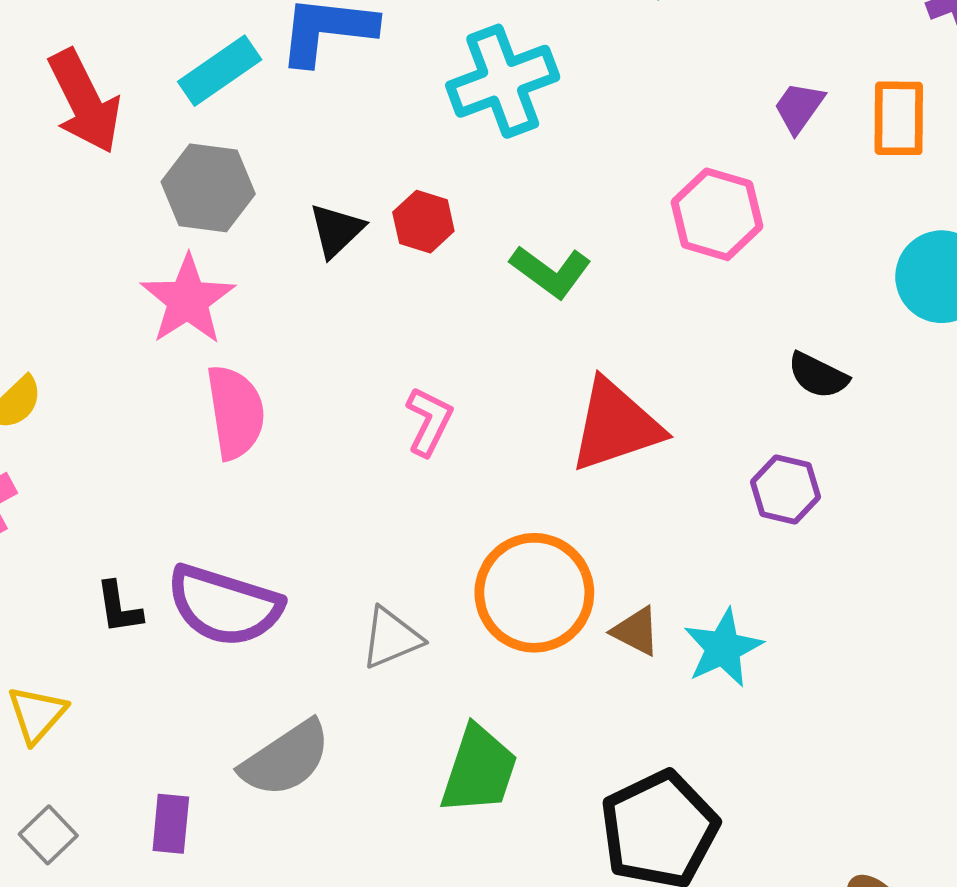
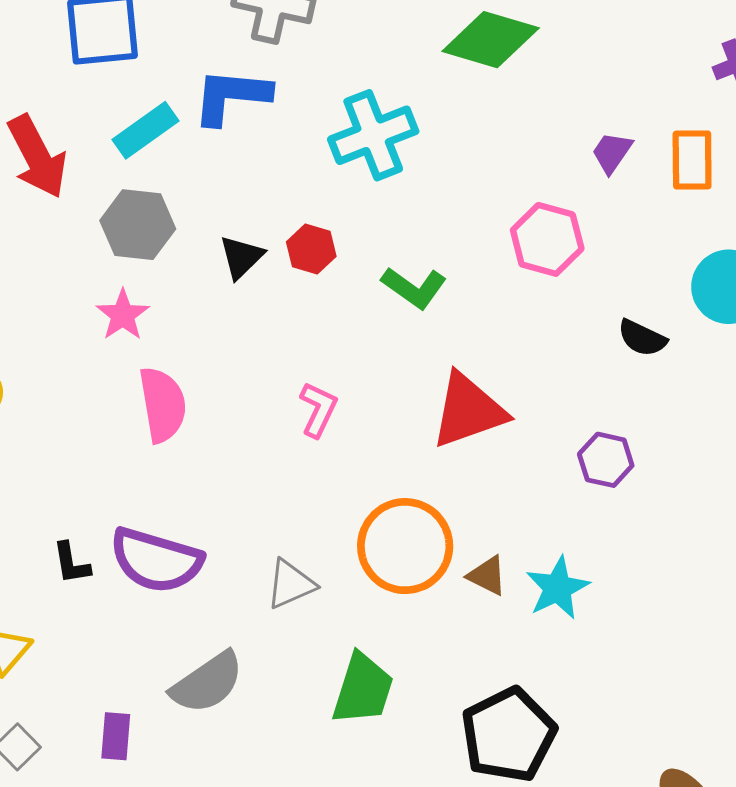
pink star: (188, 300) -> (123, 315), size x0.7
black semicircle: (818, 375) -> (642, 338), moved

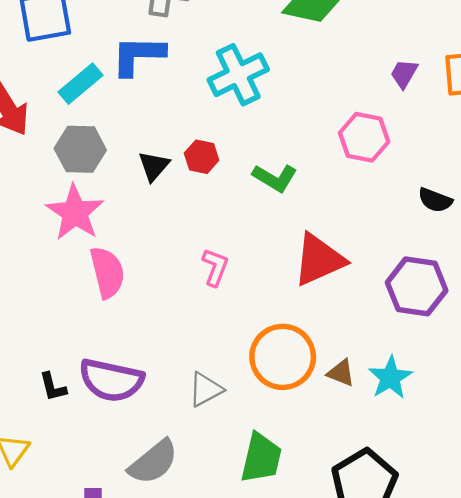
pink star: (123, 315) -> (75, 212), size x1.6
purple hexagon: (606, 460) -> (417, 286), size x1.6

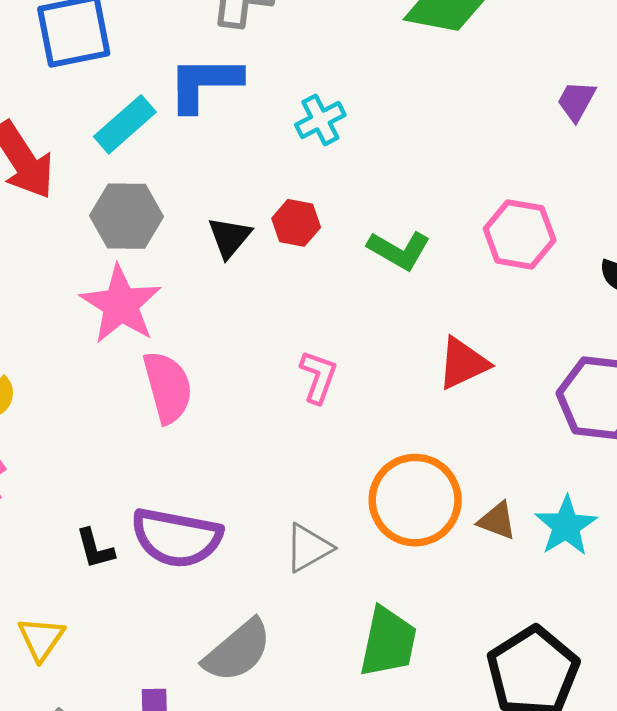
cyan cross: (238, 75) -> (320, 120), moved, size x0.6
pink hexagon: (364, 137) -> (520, 234), moved
red triangle: (319, 260) -> (463, 363), size x0.7

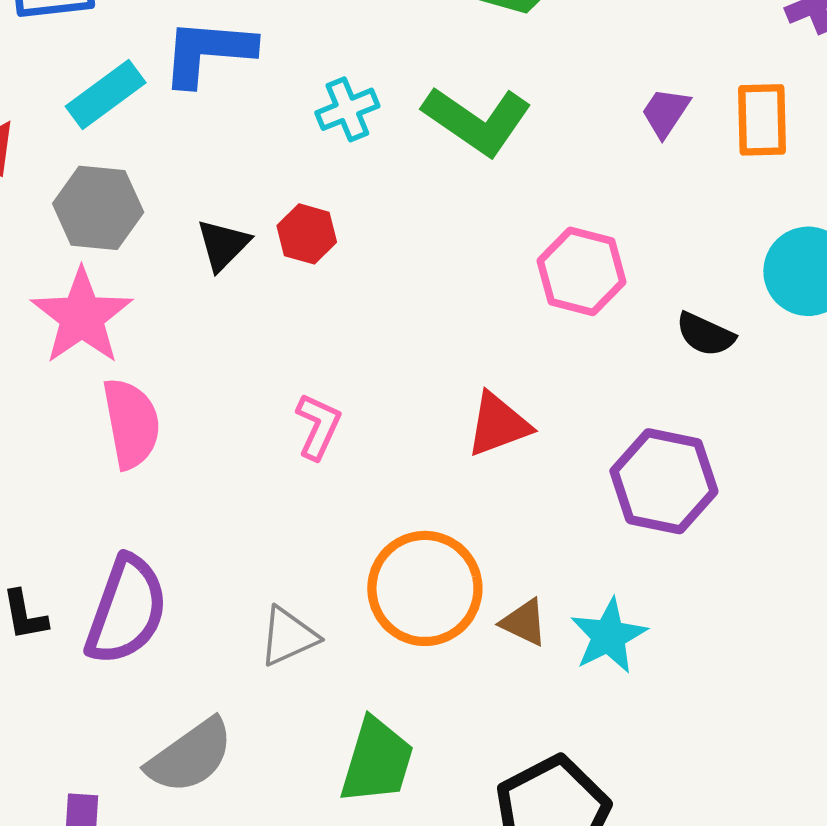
green L-shape: (399, 250) -> (477, 121), moved, size x1.4
purple semicircle: (177, 538) -> (126, 610), turned -86

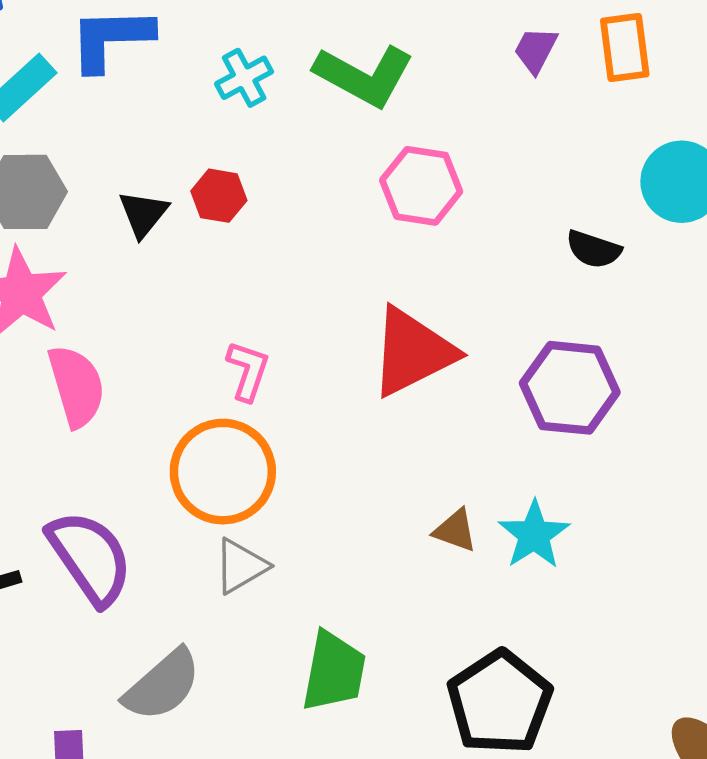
pink hexagon: (581, 271) -> (421, 186), moved
red triangle: (498, 425) -> (413, 352), size x1.5
orange circle: (425, 588) -> (223, 472), moved
purple semicircle: (126, 610) -> (90, 558), turned -48

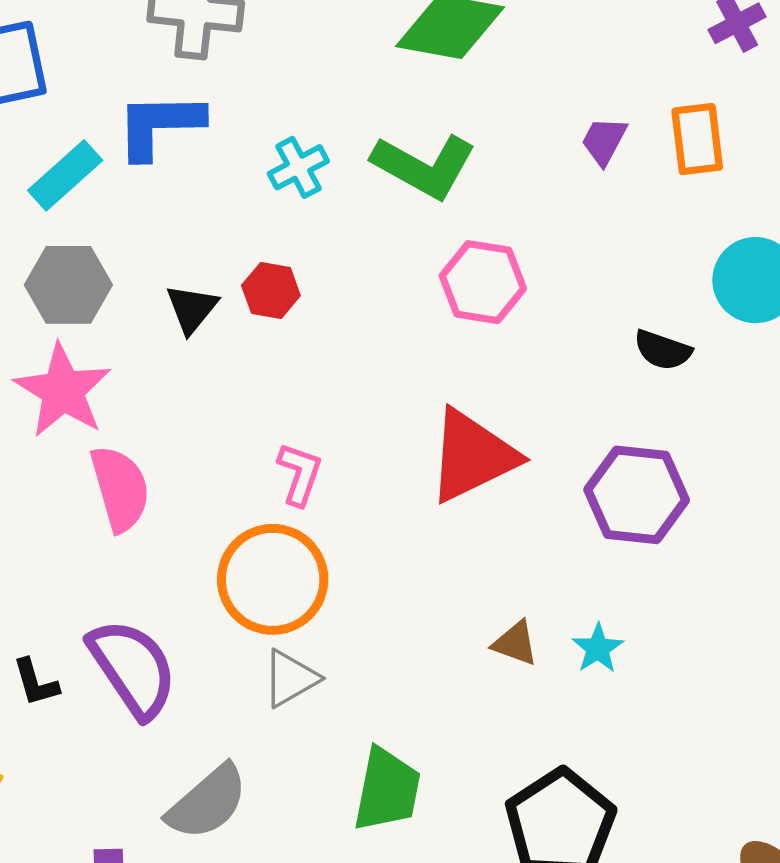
cyan star: (534, 535) -> (598, 648), size x0.7

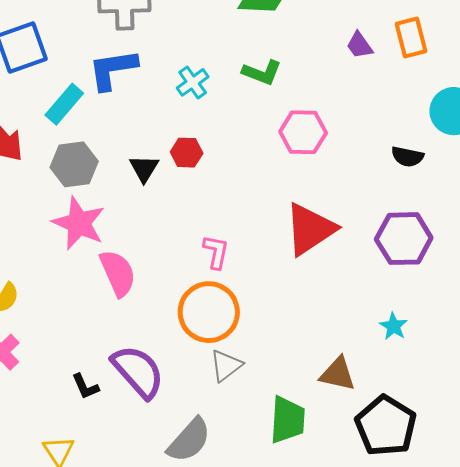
purple trapezoid: (604, 141) -> (360, 45), turned -56
green L-shape: (424, 166) -> (262, 73), size x0.7
brown triangle: (515, 643) -> (338, 374), moved, size x1.4

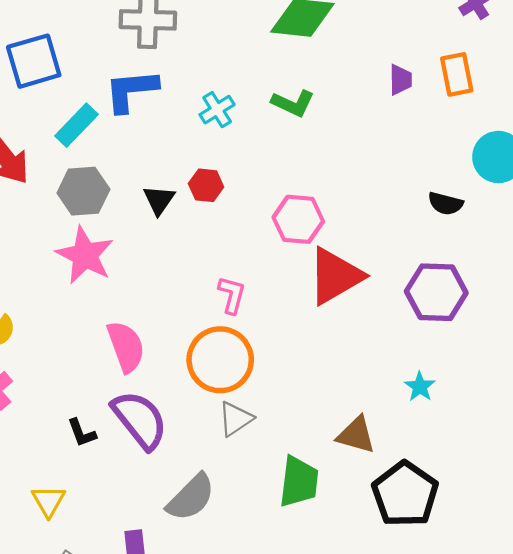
purple trapezoid: (360, 45) -> (400, 80), turned -148
pink hexagon: (303, 132) -> (298, 219), moved
pink semicircle: (118, 273) -> (126, 347), moved

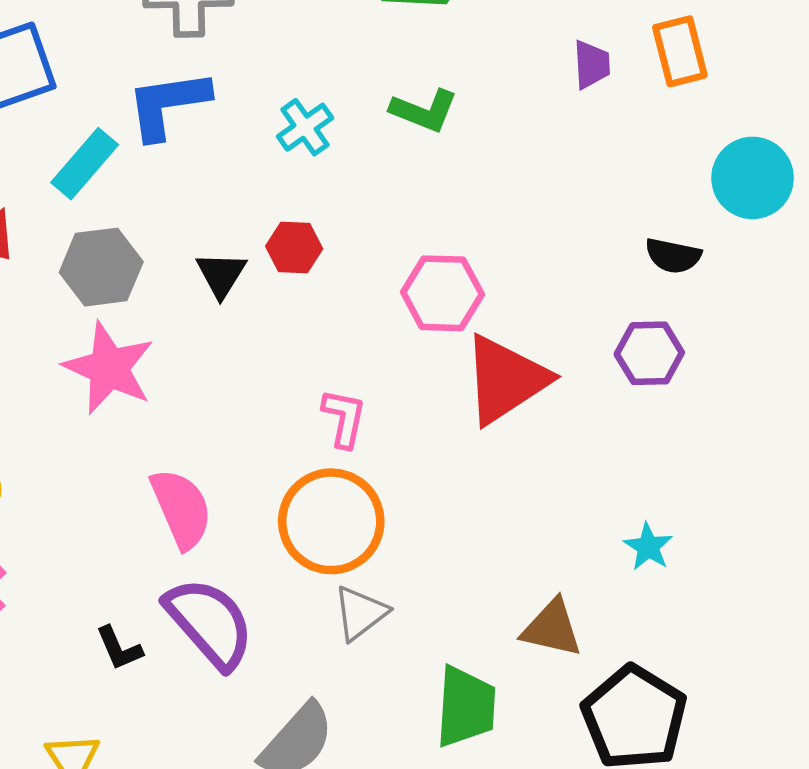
purple hexagon: (436, 292) -> (649, 353), moved, size x0.7

